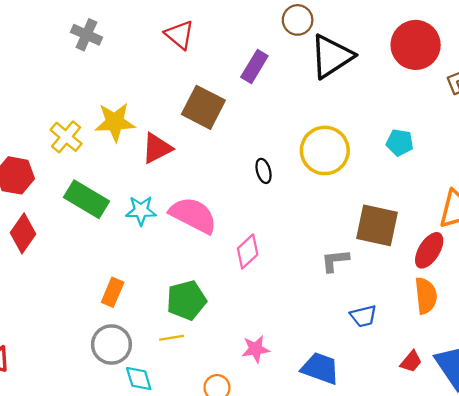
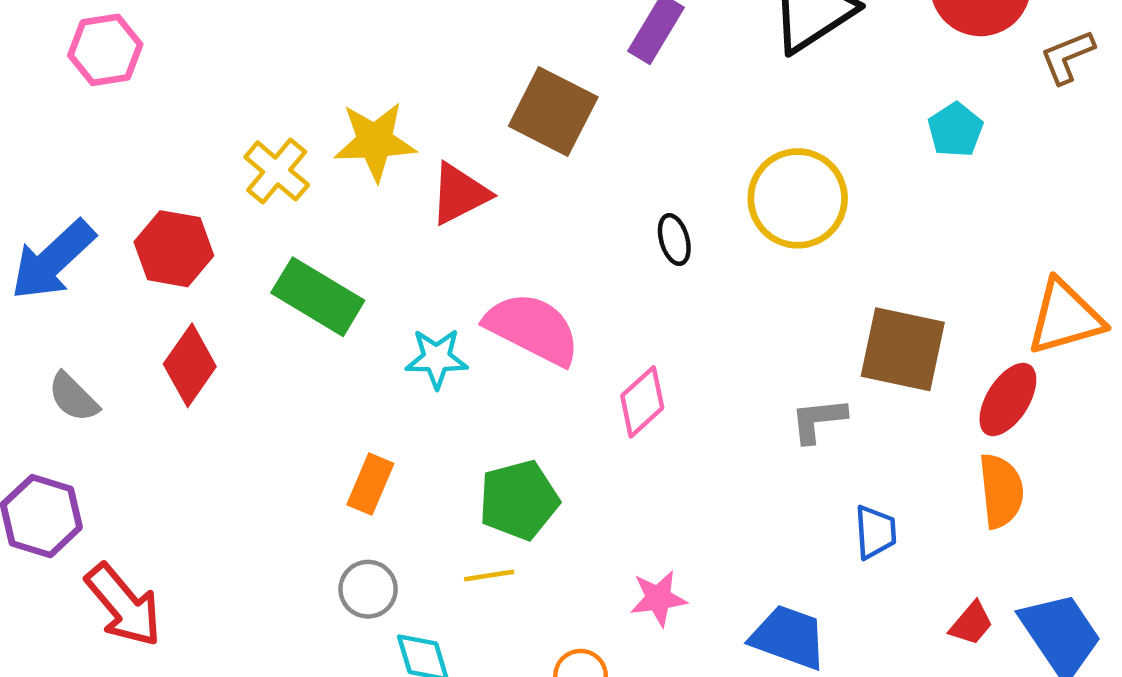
cyan pentagon: (400, 143) -> (955, 130), moved, turned 30
cyan star: (141, 211) -> (437, 358), moved
blue trapezoid: (363, 316) -> (875, 532), turned -80
gray circle: (111, 345) -> (368, 589), size x0.7

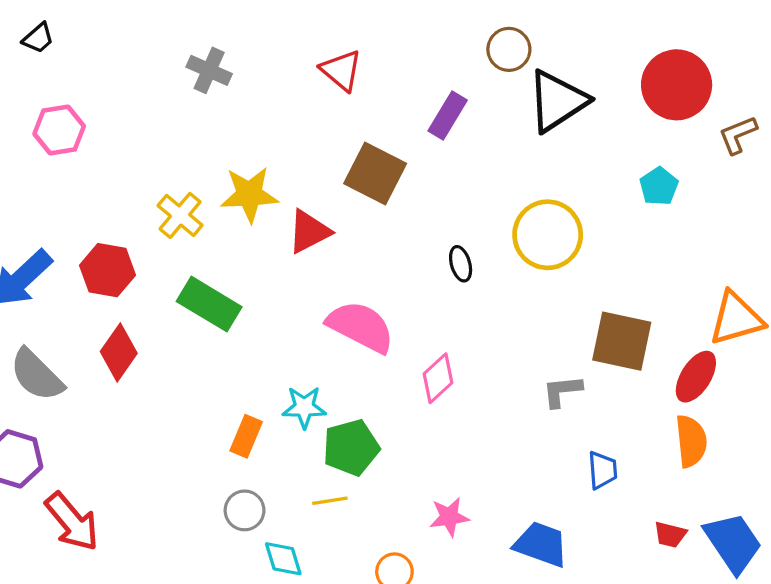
cyan star: (437, 358) -> (304, 407), moved
gray semicircle: (73, 397) -> (37, 375), size x1.5
red trapezoid: (971, 623) -> (670, 535), turned 64

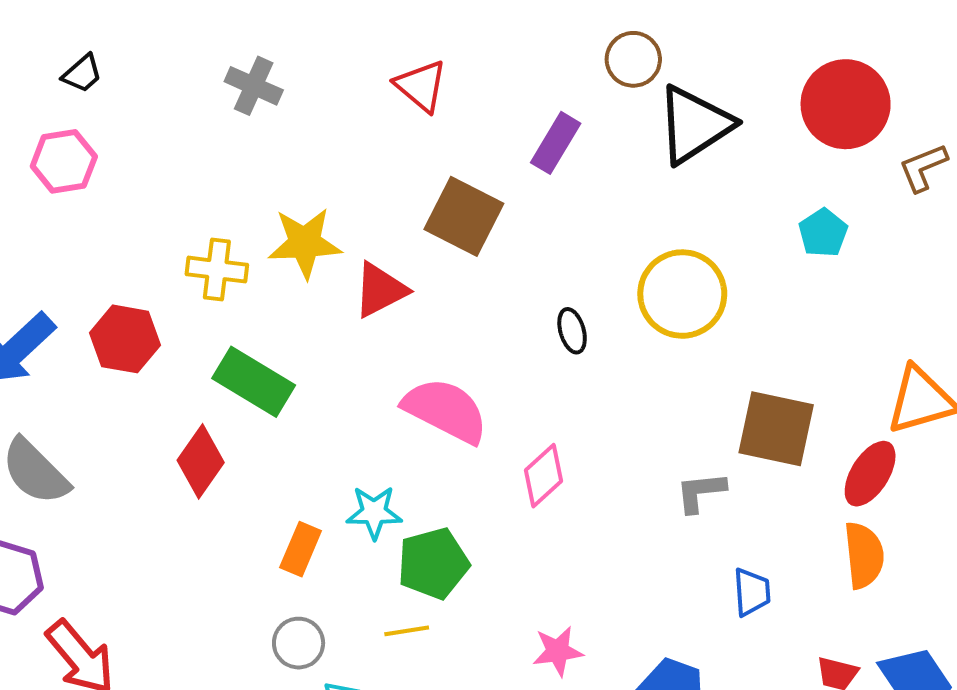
black trapezoid: (38, 38) -> (82, 74), moved
yellow cross: (180, 215) -> (217, 270), turned -33
red diamond: (119, 352) -> (201, 461), moved

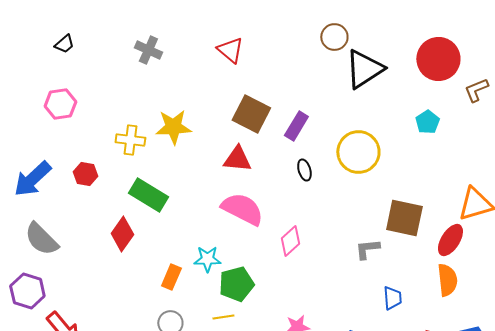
purple rectangle: (556, 143) -> (296, 126), moved
pink hexagon: (64, 161) -> (60, 104), moved
red triangle: (380, 290) -> (237, 159), moved, turned 32
red hexagon: (125, 339) -> (85, 174), size x0.7

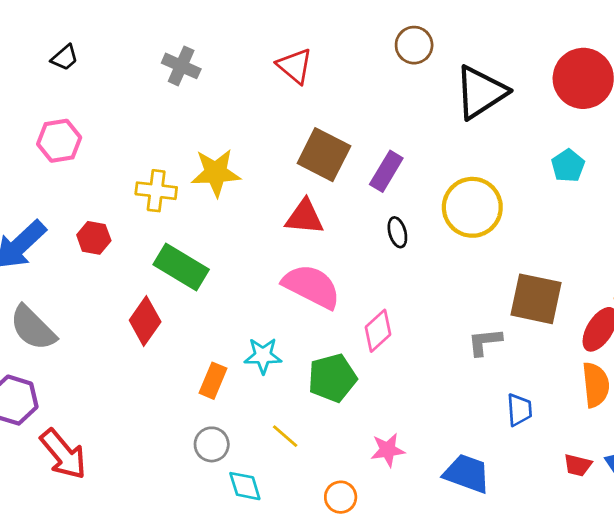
brown circle: (334, 37) -> (414, 45), moved
green pentagon: (236, 284) -> (332, 378), moved
yellow line: (223, 317) -> (285, 436), turned 50

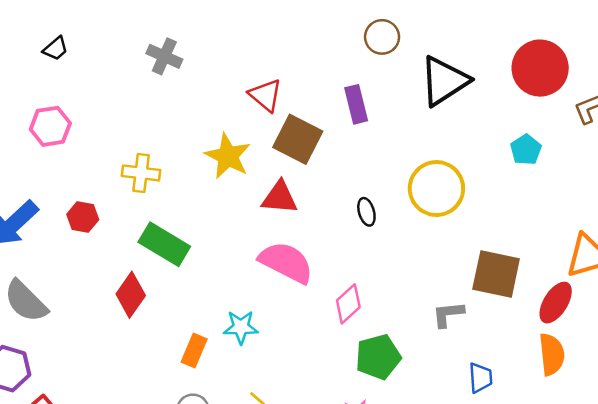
red triangle: (295, 66) -> (265, 95), moved
purple rectangle: (386, 171) -> (356, 104), moved, turned -45
yellow star: (216, 173) -> (228, 156), moved, turned 30
green pentagon: (332, 378) -> (378, 357), moved

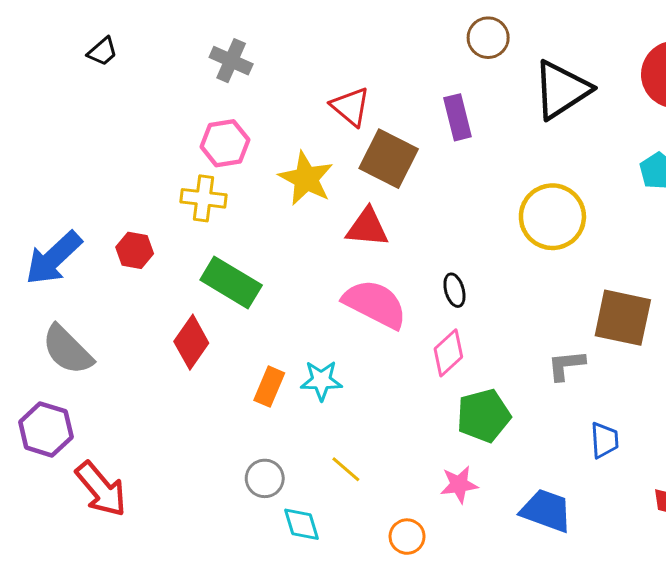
pink hexagon: (50, 126) -> (225, 143), moved
black ellipse: (366, 212) -> (454, 290), moved
orange rectangle: (194, 350) -> (269, 387), moved

